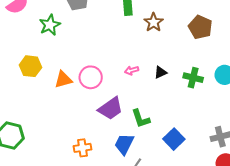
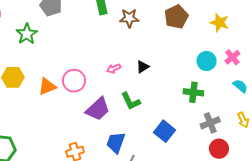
brown star: (154, 22) -> (129, 18), turned -30
brown pentagon: (200, 27) -> (176, 17), turned 30
green cross: (193, 78) -> (193, 92), moved
green L-shape: (141, 119) -> (131, 101), moved

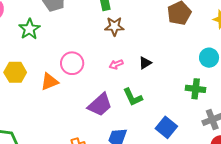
brown star: (129, 18) -> (114, 26), moved
pink circle: (74, 81) -> (72, 63), moved

